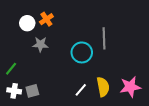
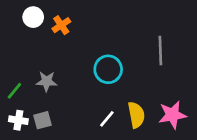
white circle: (27, 23) -> (33, 17), moved
gray line: (104, 38) -> (160, 51), moved
gray star: (40, 44) -> (47, 81), moved

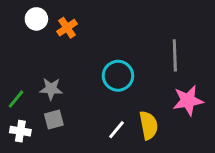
pink star: (172, 115) -> (188, 101), moved
gray square: (43, 120) -> (54, 119), moved

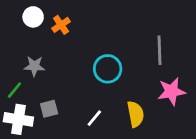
gray star: (51, 89) -> (34, 66), moved
white line: (117, 130) -> (94, 118), moved
white cross: (20, 131) -> (18, 119), size x1.5

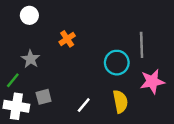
orange cross: (61, 25) -> (67, 39), moved
gray star: (34, 66) -> (31, 59), turned 30
cyan circle: (108, 69) -> (117, 63), moved

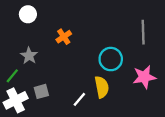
gray line: (142, 45) -> (143, 32), moved
yellow semicircle: (120, 102) -> (102, 87), moved
white cross: (16, 106) -> (16, 100), turned -35

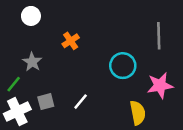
yellow semicircle: (102, 87) -> (138, 113), moved
white line: (79, 99) -> (81, 102), moved

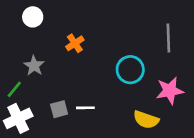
gray square: (46, 102) -> (59, 109), moved
white line: (81, 102) -> (85, 108), turned 49
yellow semicircle: (138, 113) -> (146, 120), turned 120

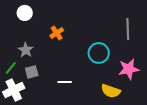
gray square: (59, 109) -> (32, 72), moved

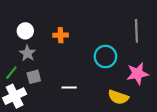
white circle: (25, 13) -> (25, 31), moved
orange cross: (57, 33) -> (61, 35), turned 32

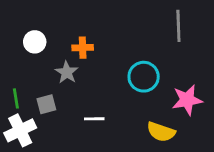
gray line: (136, 31) -> (178, 26), moved
gray star: (27, 53) -> (67, 72), moved
green line: (11, 73) -> (16, 98), turned -48

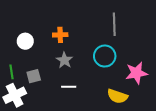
gray line: (178, 26) -> (114, 24), moved
white circle: (35, 42) -> (25, 41), moved
gray star: (67, 72) -> (64, 60), moved

